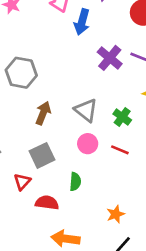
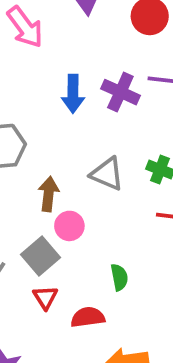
blue arrow: (82, 22) -> (73, 94), moved
pink circle: (88, 144) -> (69, 226), moved
gray square: (42, 155) -> (41, 256), moved

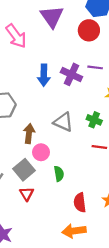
green semicircle: (119, 277) -> (59, 174), moved
red semicircle: (88, 317) -> (80, 203), moved, turned -90

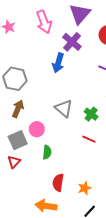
purple cross: (71, 74) -> (72, 42), moved
brown arrow: (29, 134) -> (18, 109), moved

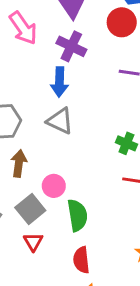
gray triangle: (64, 108) -> (60, 121), moved
green semicircle: (47, 152) -> (77, 215), size x1.5
red semicircle: (58, 183) -> (81, 260), moved

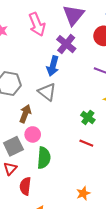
brown arrow: (19, 164) -> (25, 114), moved
red semicircle: (81, 260) -> (25, 186), moved

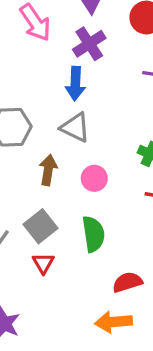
purple cross: (66, 44) -> (89, 44), turned 30
pink circle: (33, 134) -> (94, 178), moved
red semicircle: (25, 186) -> (127, 282), moved, turned 78

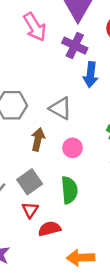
purple cross: (89, 44) -> (75, 46), turned -35
blue arrow: (75, 84) -> (91, 75), moved
red semicircle: (127, 282) -> (50, 229), moved

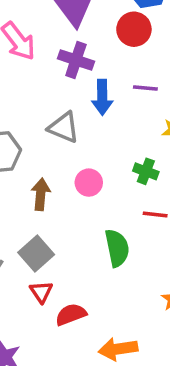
gray triangle: (60, 108) -> (64, 127), moved
pink circle: (73, 148) -> (89, 183), moved
green semicircle: (69, 190) -> (117, 248), moved

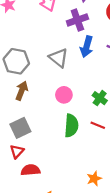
purple cross: (76, 60) -> (77, 20), turned 36
brown arrow: (41, 194) -> (22, 91), moved
green semicircle: (117, 248) -> (71, 126), moved

